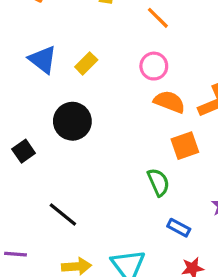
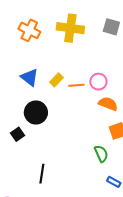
orange line: (158, 18) -> (76, 85), moved, turned -49
black circle: (72, 121) -> (36, 113), moved
black line: (63, 215) -> (42, 174), turned 60

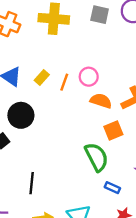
orange line: (76, 85) -> (64, 82), turned -63
green semicircle: (101, 154) -> (97, 157), size x1.5

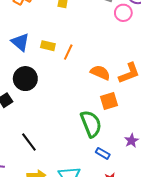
pink circle: (89, 77) -> (123, 13), moved
yellow rectangle: (42, 78) -> (48, 46), turned 56
black line: (32, 183) -> (29, 142), turned -48

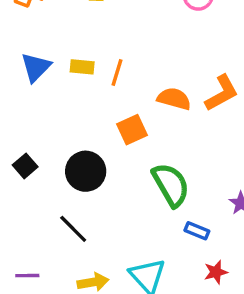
blue triangle: (20, 42) -> (36, 67), turned 42
black circle: (25, 79) -> (86, 171), moved
orange square: (109, 101) -> (132, 130), moved

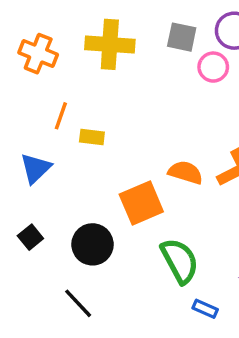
blue triangle: (36, 67) -> (36, 168), moved
orange line: (117, 73) -> (61, 116), moved
orange square: (132, 130) -> (141, 203), size x1.4

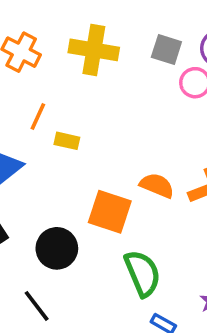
orange square: (141, 203) -> (110, 212), turned 36

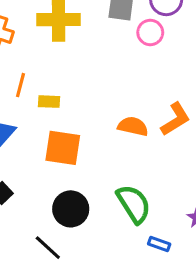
orange square: (110, 212) -> (63, 148), moved
black circle: (57, 248) -> (71, 209), moved

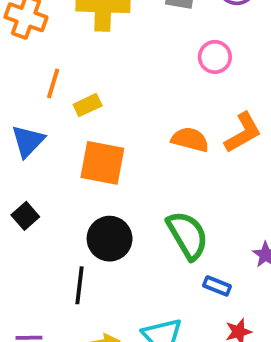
pink circle: (150, 32) -> (215, 57), moved
yellow rectangle: (49, 102) -> (88, 105), turned -30
black line: (48, 248) -> (79, 285), turned 52

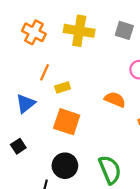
orange semicircle: (190, 139) -> (115, 99), moved

